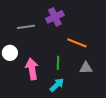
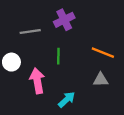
orange line: (77, 43) -> (103, 53), moved
green line: (58, 63) -> (58, 56), moved

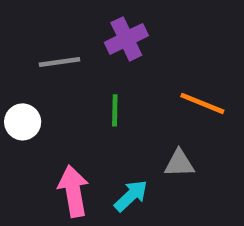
gray triangle: (101, 80) -> (179, 163), moved
pink arrow: (37, 81) -> (73, 191), moved

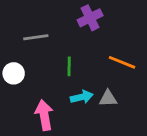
purple cross: (126, 39) -> (90, 18), moved
cyan arrow: (131, 196) -> (82, 97), moved, turned 30

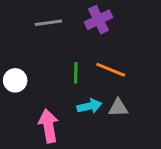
gray line: (36, 37) -> (48, 23), moved
orange line: (122, 62) -> (111, 70), moved

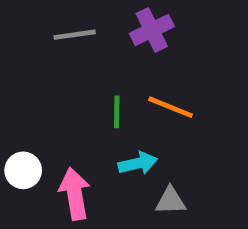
white circle: (15, 80) -> (23, 170), moved
gray triangle: (118, 108) -> (171, 201), moved

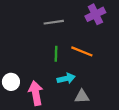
purple cross: (152, 30) -> (95, 14), moved
gray line: (75, 35) -> (54, 22), moved

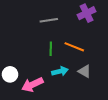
pink arrow: (36, 93) -> (32, 85), turned -105
gray triangle: (82, 96) -> (85, 71), moved, turned 32

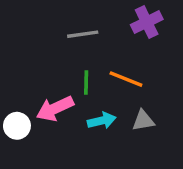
gray triangle: (85, 71) -> (143, 121), turned -40
pink arrow: (32, 85) -> (55, 108), moved

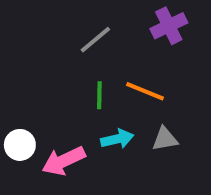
gray line: (83, 34) -> (95, 40), turned -32
pink arrow: (55, 108) -> (64, 161), moved

